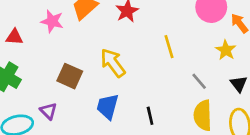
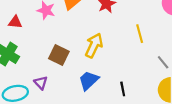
yellow arrow: (113, 63) -> (94, 45), turned 60
blue trapezoid: (108, 107) -> (89, 80), turned 30

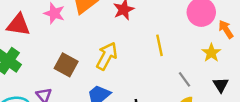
red triangle: (15, 22) -> (18, 25), size x1.5

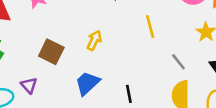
yellow arrow: (107, 56) -> (94, 40), size x0.7

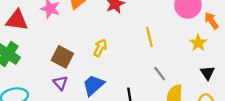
gray line: (178, 62) -> (160, 74), moved
purple triangle: (29, 85) -> (60, 83), moved

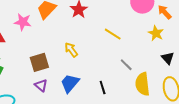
yellow line: (149, 37) -> (113, 34), turned -36
yellow arrow: (100, 48) -> (71, 50), turned -56
brown square: (62, 57) -> (39, 62), turned -36

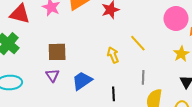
yellow arrow: (71, 50) -> (113, 55), moved
gray line: (126, 65) -> (143, 77), turned 32

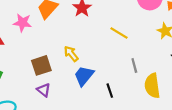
yellow arrow: (113, 55) -> (71, 54), moved
blue trapezoid: (82, 81) -> (84, 76), moved

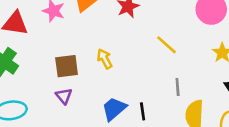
blue trapezoid: (84, 76) -> (114, 109), moved

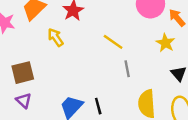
yellow arrow: (105, 59) -> (56, 37), moved
gray line: (178, 87) -> (127, 69), moved

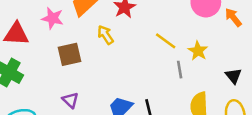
yellow star: (165, 43) -> (198, 51), moved
brown square: (23, 73) -> (69, 54), moved

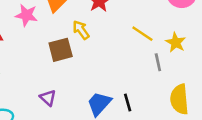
brown square: (69, 54) -> (61, 50), moved

